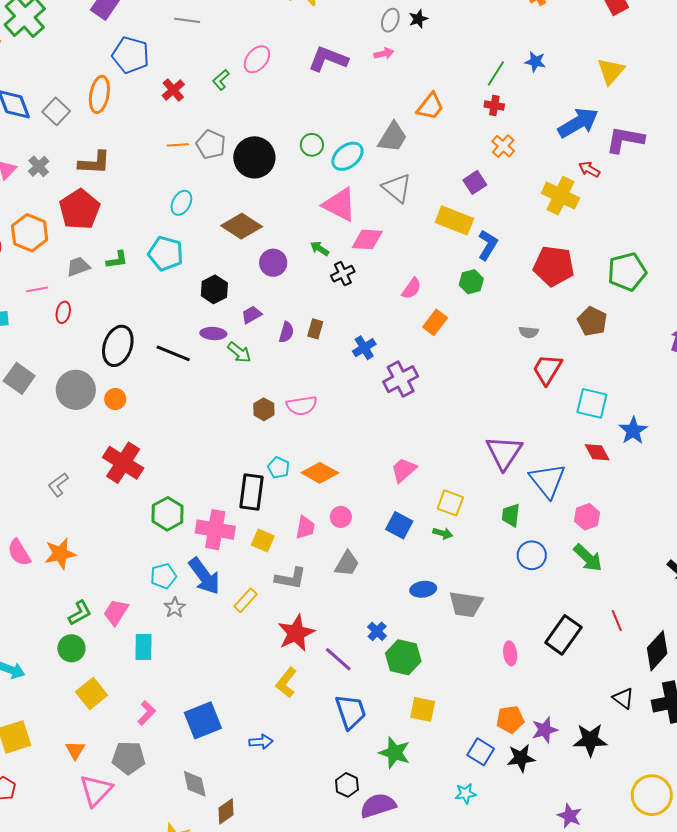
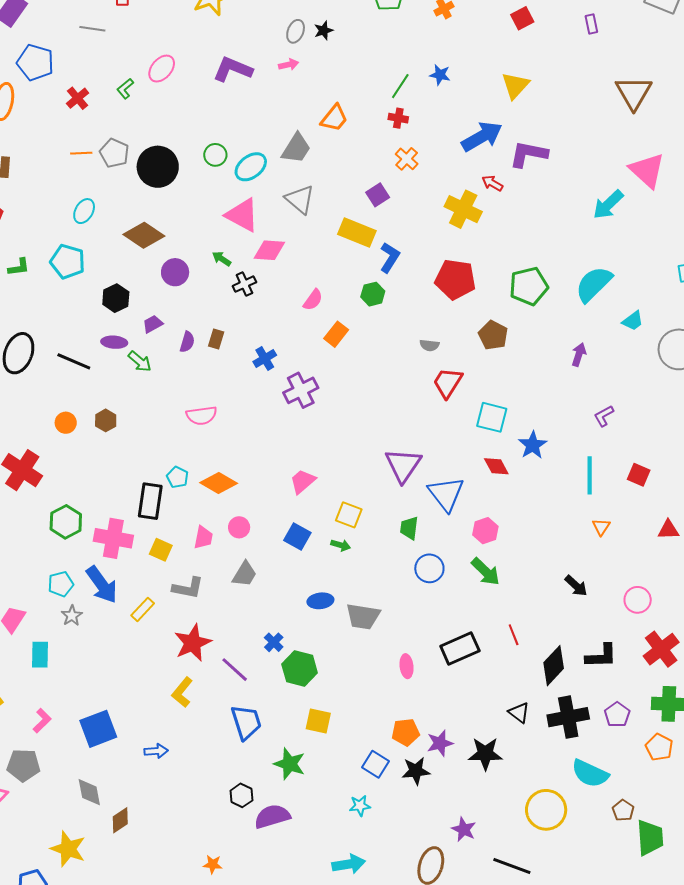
orange circle: (115, 399) -> (66, 423), moved
brown hexagon: (264, 409) -> (106, 420), moved
black rectangle: (563, 635) -> (460, 648), turned 30

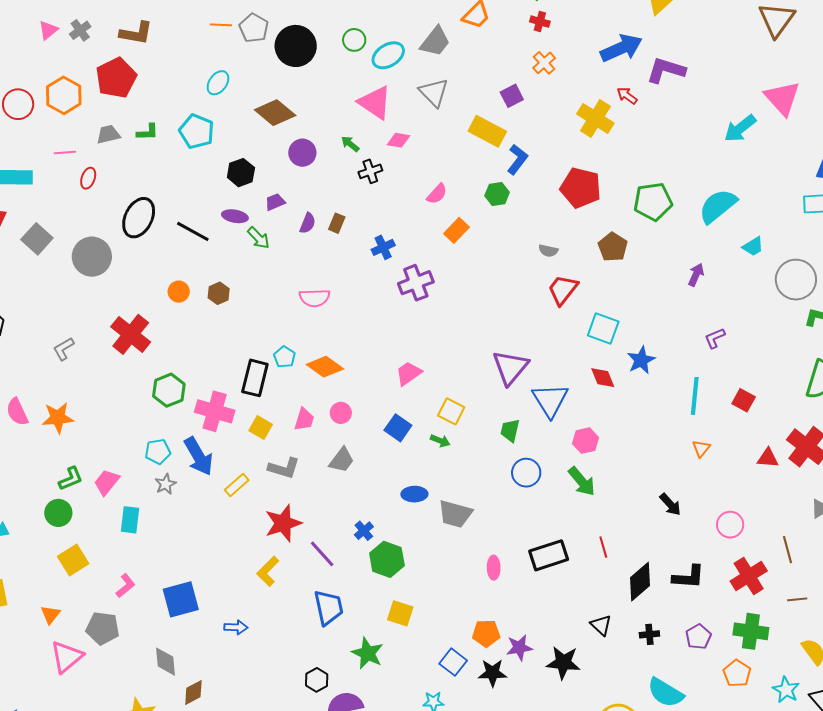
pink diamond: (269, 250) -> (398, 140), size x0.7
black cross: (568, 717) -> (649, 634), size x0.5

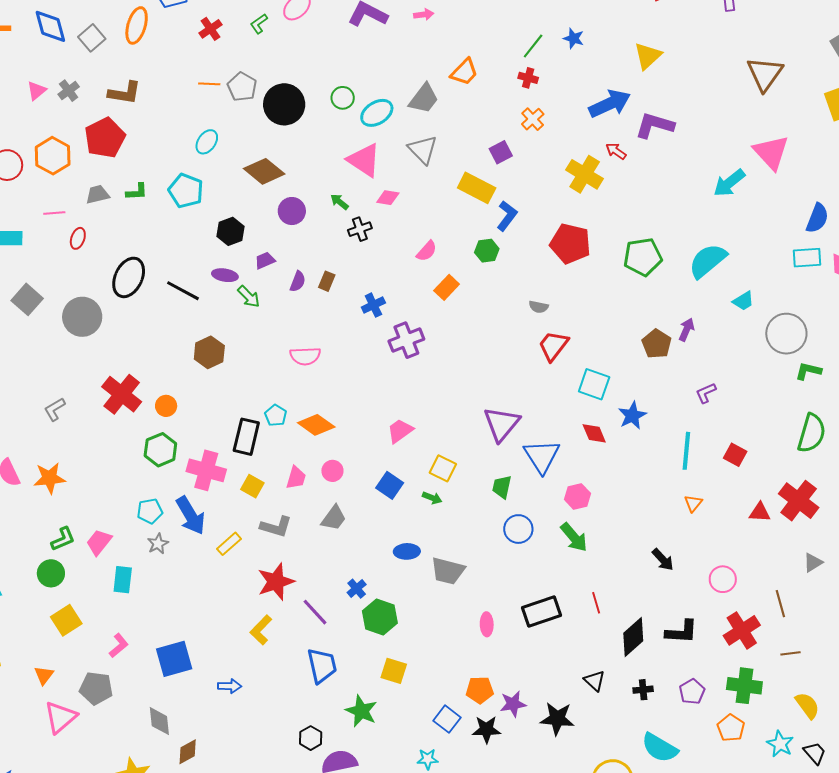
brown pentagon: (613, 247) -> (657, 344), moved
orange circle: (179, 292) -> (166, 406), moved
brown hexagon: (219, 293) -> (209, 352), size x1.4

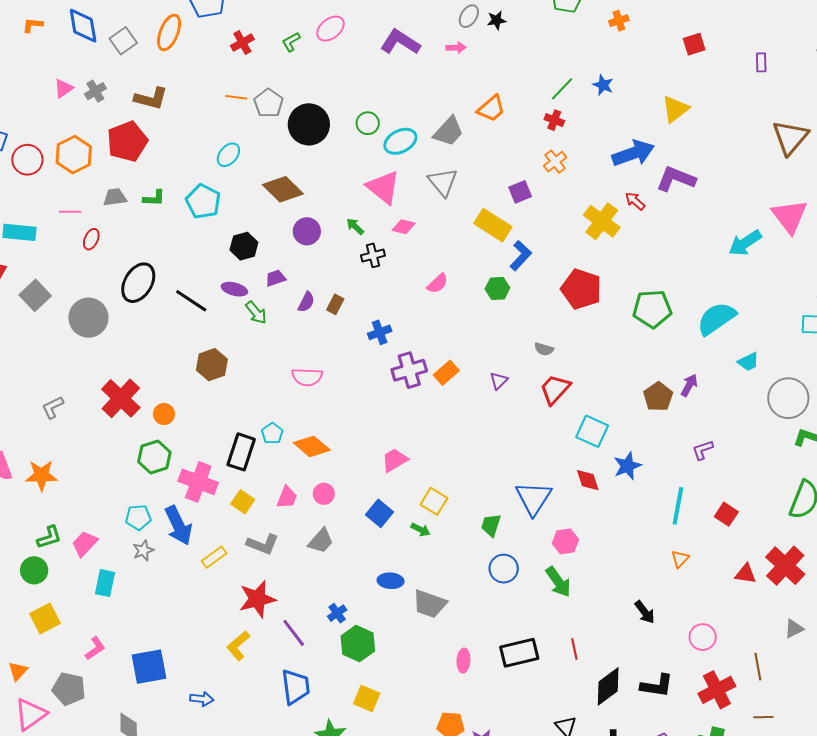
orange rectangle: (447, 287) -> (446, 373), moved
purple triangle: (502, 424) -> (499, 381), moved, size x0.5

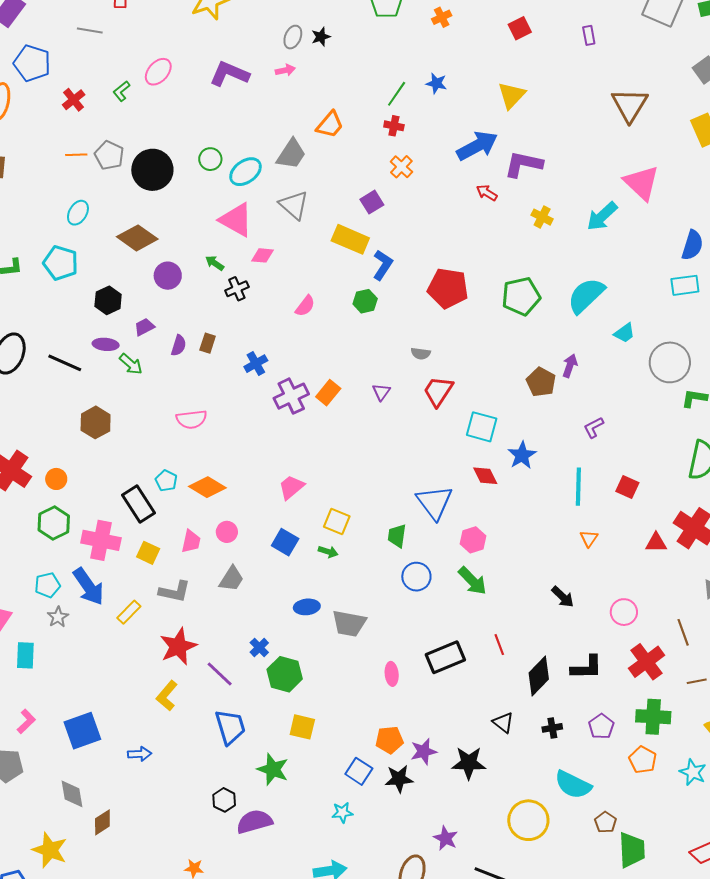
yellow cross: (602, 221) -> (542, 217), moved, size x0.6
black rectangle: (241, 452) -> (139, 504), turned -42

